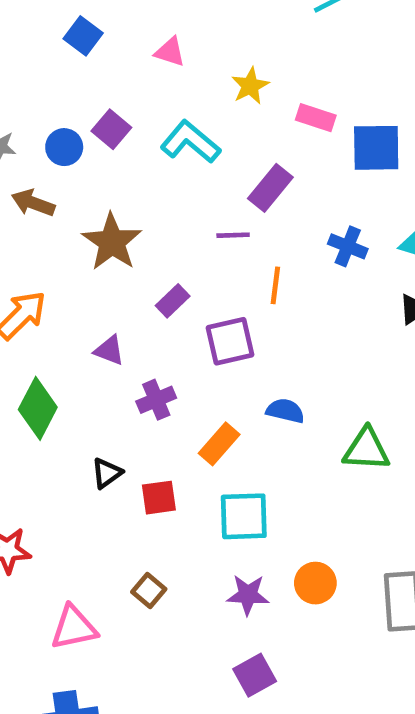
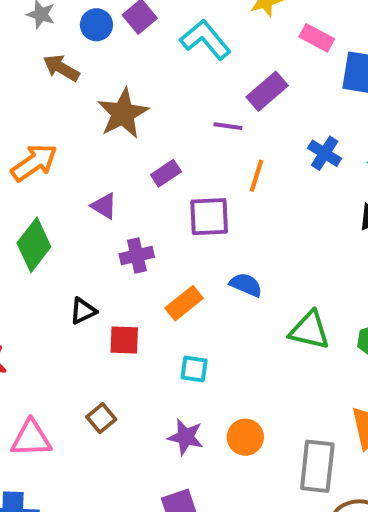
cyan square: (244, 516) -> (194, 369), size x0.6

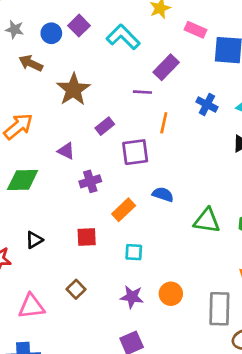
green diamond: (34, 245) -> (23, 180), turned 56
black triangle: (83, 311) -> (34, 240), moved

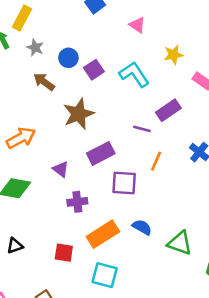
purple square: (79, 26) -> (94, 70), moved
purple rectangle: (105, 126) -> (101, 153), size x1.5
orange rectangle: (124, 210) -> (103, 234), size x1.4
green triangle: (207, 221) -> (180, 243), moved
cyan square: (134, 252) -> (105, 275), size x1.5

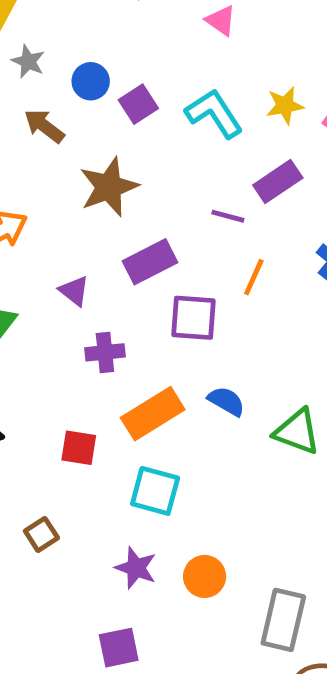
yellow star: (173, 55) -> (285, 105), moved

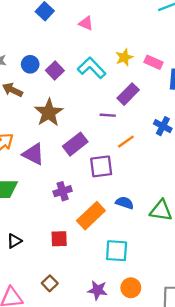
orange line: (254, 277) -> (126, 142), turned 42
purple triangle: (74, 291) -> (33, 154), moved, size x1.5
cyan square: (155, 491) -> (117, 251), moved

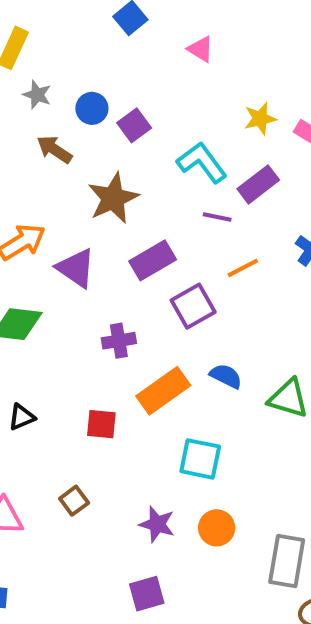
cyan L-shape: (92, 68) -> (202, 162), moved
purple square: (101, 166) -> (193, 306), turned -30

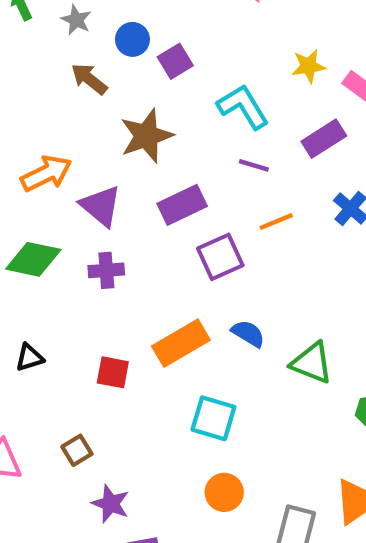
purple rectangle: (258, 184) -> (324, 139), moved
purple cross: (119, 341) -> (106, 270), moved
purple star: (157, 524) -> (111, 504), moved

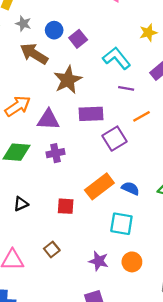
brown arrow: (89, 79) -> (34, 54), size x1.4
purple rectangle: (182, 205) -> (91, 114), turned 30
purple triangle: (101, 206) -> (48, 120), turned -30
blue semicircle: (248, 334) -> (130, 188), moved
purple star: (111, 504) -> (99, 261), moved

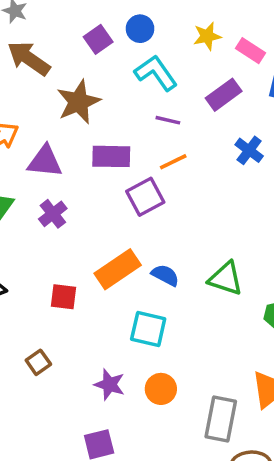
blue circle: (54, 30) -> (140, 29), moved
orange line: (141, 116) -> (173, 162), moved
purple cross: (56, 153) -> (53, 214), turned -30

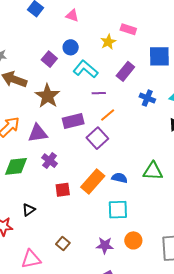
pink rectangle: (251, 51) -> (128, 29), moved
red square: (64, 297) -> (63, 190), moved

